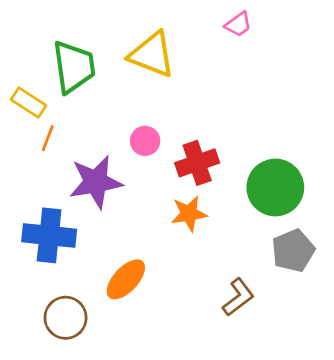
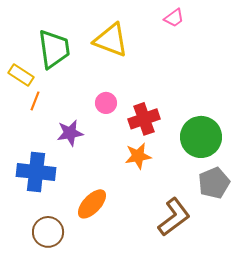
purple star: (96, 182) -> (70, 133), size x0.7
brown L-shape: (238, 297) -> (174, 217), size x1.4

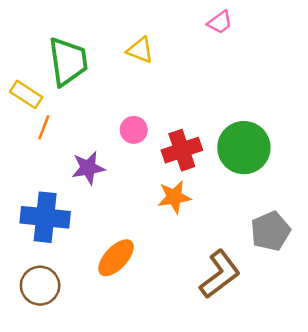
yellow triangle: (111, 40) -> (140, 50), size x0.6
green circle: (201, 137) -> (244, 148), moved
brown circle: (48, 232) -> (40, 286), moved

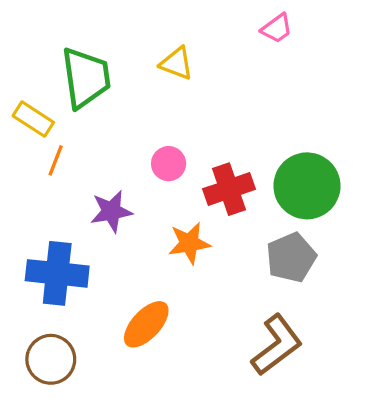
orange star: (174, 197) -> (189, 243), moved
gray pentagon: (270, 231) -> (291, 257), moved

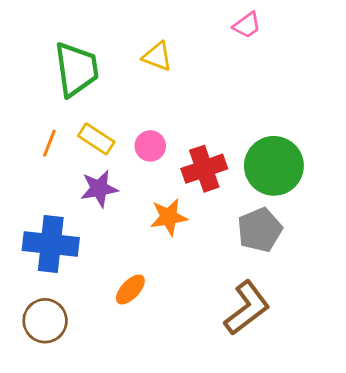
yellow rectangle: (33, 119) -> (96, 139), moved
orange ellipse: (146, 324) -> (130, 290), size x0.7

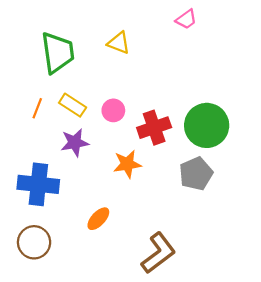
brown L-shape: (247, 308) -> (158, 253), moved

